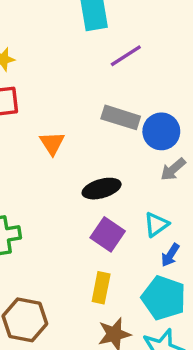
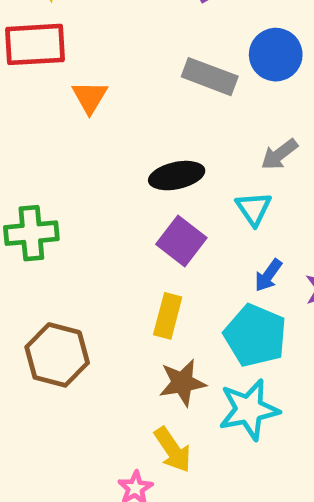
blue circle: (161, 131) -> (276, 55), moved
orange triangle: (52, 143) -> (90, 97), moved
cyan triangle: (156, 224) -> (254, 209), moved, turned -32

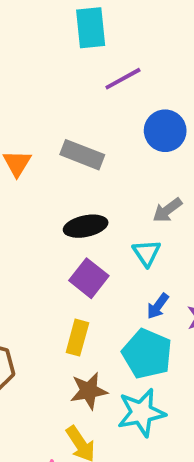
gray rectangle: (210, 77) -> (82, 155), moved

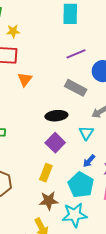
purple line: (123, 79) -> (76, 54), moved
gray rectangle: (82, 155) -> (76, 88), moved

